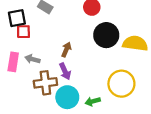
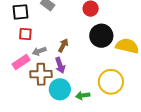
red square: (23, 32) -> (25, 34), moved
gray arrow: (32, 59) -> (39, 51), moved, turned -40
pink rectangle: (13, 62) -> (21, 62), moved, turned 42

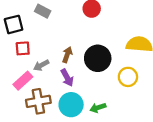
black circle: (101, 36) -> (98, 58), moved
brown cross: (41, 74) -> (38, 101), moved
yellow circle: (111, 82) -> (128, 77), moved, size x0.7

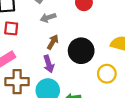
gray arrow: (41, 65) -> (48, 18), moved

